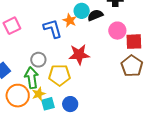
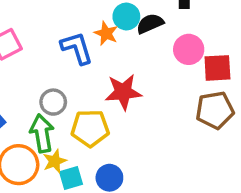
brown pentagon: (132, 66) -> (215, 110), turned 30

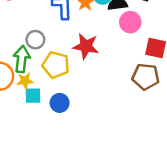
pink circle: (189, 49) -> (130, 22), moved

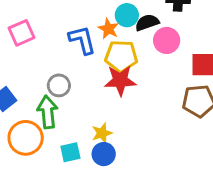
yellow pentagon: (56, 65) -> (121, 56), moved
yellow star: (25, 81) -> (102, 133), moved

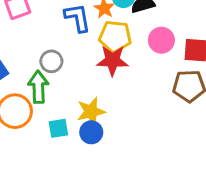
pink circle: (167, 40) -> (161, 40), moved
yellow star: (102, 133) -> (91, 111), size x1.4

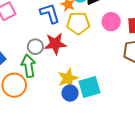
red star: (113, 60) -> (55, 44), moved
cyan square: (58, 128) -> (90, 87), moved, size x1.5

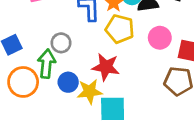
red star: (55, 44) -> (106, 67), moved
blue circle: (70, 93) -> (68, 82), moved

